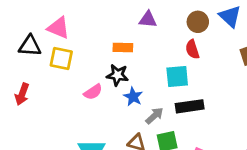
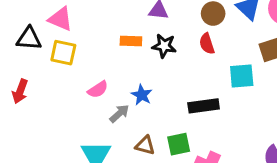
black star: (117, 75) -> (164, 46), moved
cyan square: (177, 76) -> (242, 76), moved
gray arrow: (154, 116) -> (119, 114), moved

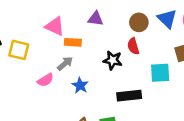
pink triangle: (61, 19) -> (55, 26), moved
black star: (164, 46) -> (113, 60), moved
gray arrow: (119, 114) -> (65, 64), moved

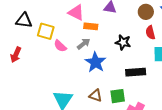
red semicircle: (133, 46) -> (150, 33), moved
pink semicircle: (45, 80) -> (60, 46), moved, turned 72
blue star: (80, 85) -> (95, 62), size x1.5

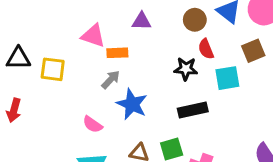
black star: (123, 42) -> (186, 69), moved
pink semicircle: (60, 46) -> (93, 124), moved

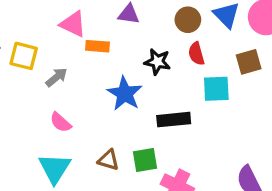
black star: (186, 69) -> (157, 62), moved
gray arrow: (111, 80) -> (56, 77), moved
blue star: (132, 104) -> (125, 93), moved

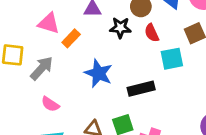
orange rectangle: (98, 46) -> (71, 38), turned -42
black star: (157, 62) -> (120, 28), moved
gray arrow: (56, 77) -> (42, 68), size x1.4

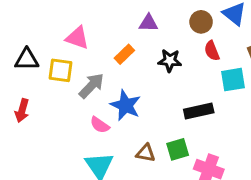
pink triangle: (49, 23) -> (77, 38), moved
black star: (120, 28) -> (170, 61), moved
blue star: (99, 73) -> (126, 105), moved

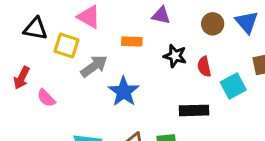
red semicircle: (212, 51) -> (204, 67), moved
orange rectangle: (124, 54) -> (132, 41), turned 36
cyan square: (233, 80) -> (233, 86), turned -30
pink semicircle: (100, 125) -> (46, 98), moved

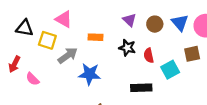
purple triangle: (161, 15) -> (130, 20), moved, turned 32
blue star: (124, 92) -> (90, 74), turned -30

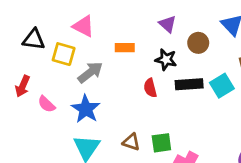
brown circle: (155, 24) -> (198, 43), moved
red semicircle: (149, 55) -> (150, 88), moved
blue star: (90, 74) -> (86, 109), moved, turned 30
black rectangle: (141, 88) -> (189, 84), moved

